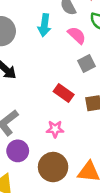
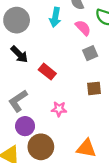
red rectangle: (64, 93) -> (47, 72), moved
brown circle: (53, 167) -> (41, 147), moved

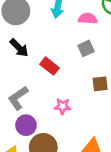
pink semicircle: (83, 28) -> (88, 19), turned -42
gray square: (90, 53) -> (86, 48), moved

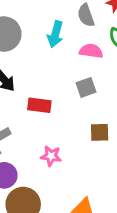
red rectangle: (49, 66) -> (39, 105), turned -36

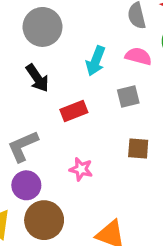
cyan arrow: (55, 34) -> (96, 61), moved
red rectangle: (39, 105) -> (74, 111), turned -35

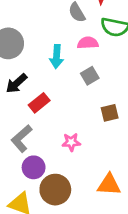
black arrow: (37, 78) -> (16, 83), turned 100
red rectangle: (74, 111) -> (39, 103), moved

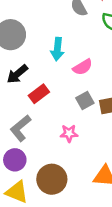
pink semicircle: (88, 43) -> (83, 67), moved, turned 150
gray square: (90, 76) -> (85, 101), moved
purple circle: (34, 167) -> (15, 160), moved

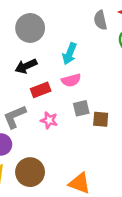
pink semicircle: (83, 67) -> (71, 80), moved
pink star: (69, 133) -> (49, 120), moved

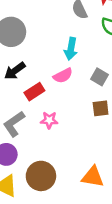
cyan arrow: (70, 54) -> (71, 49), moved
gray square: (81, 108) -> (99, 77), moved, turned -35

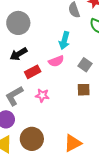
orange triangle: (93, 177) -> (73, 143), turned -42

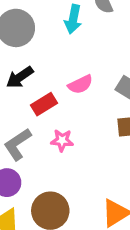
cyan arrow: (64, 41) -> (73, 19), moved

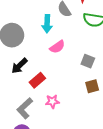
pink semicircle: (80, 84) -> (57, 47), moved

